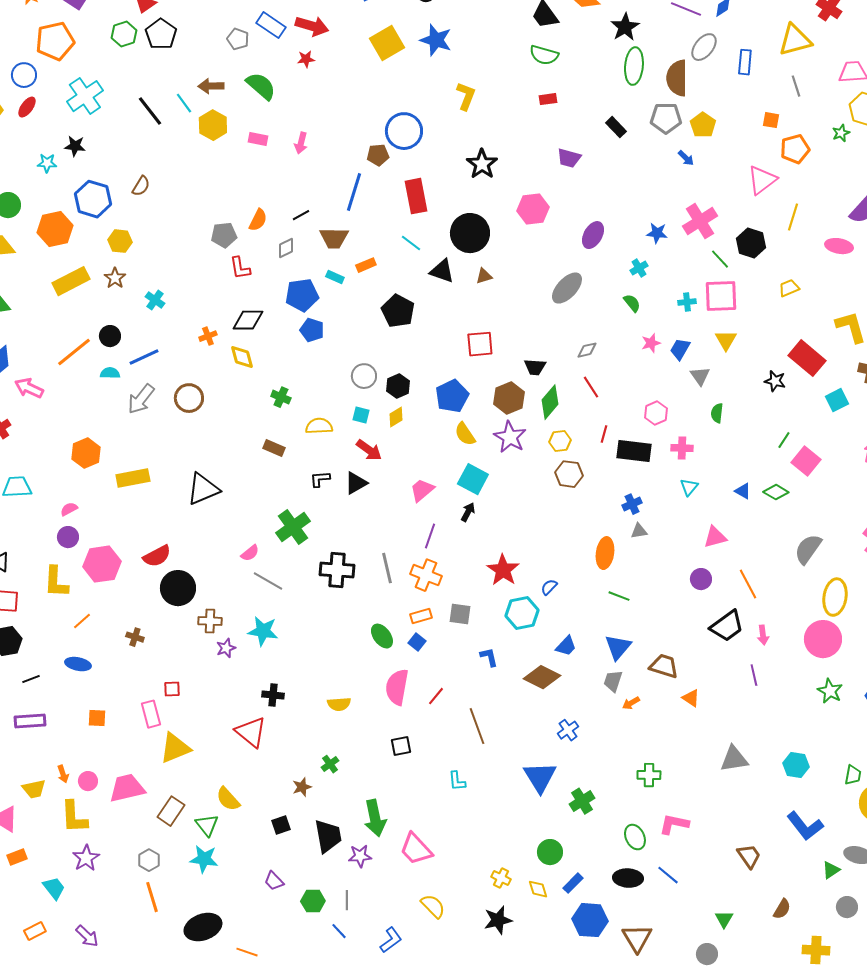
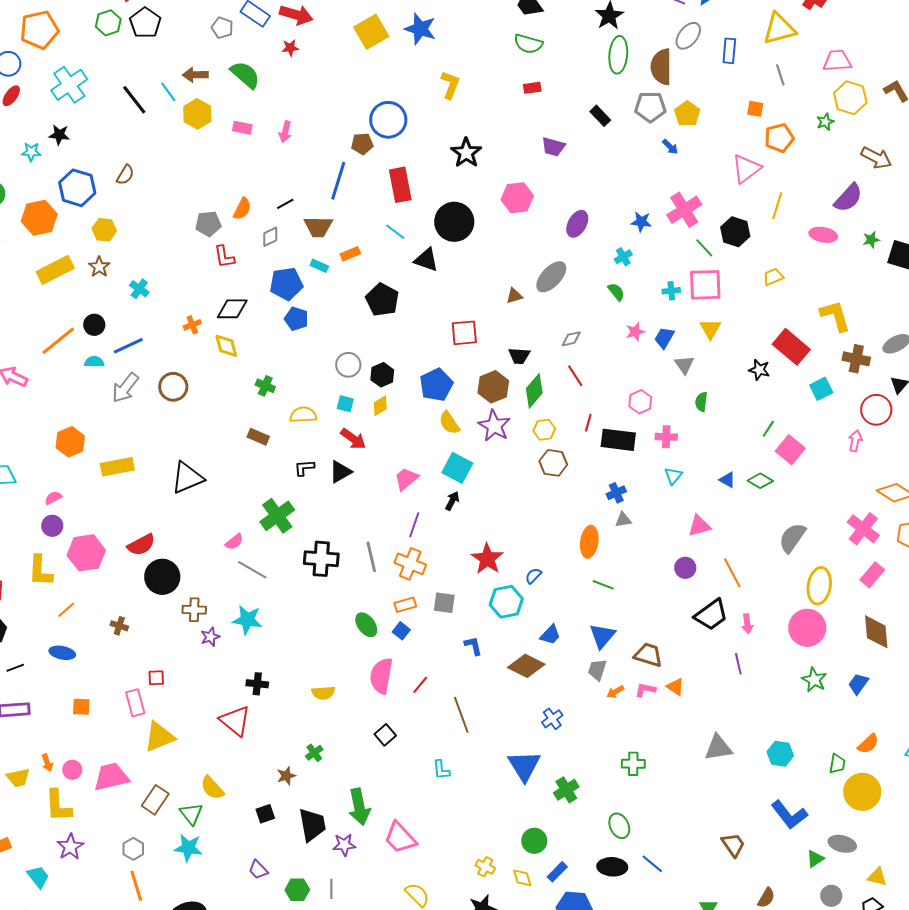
brown triangle: (484, 276) -> (514, 296), moved
black square: (401, 746) -> (385, 735), turned -30
pink L-shape: (674, 824) -> (645, 690), moved, size x0.7

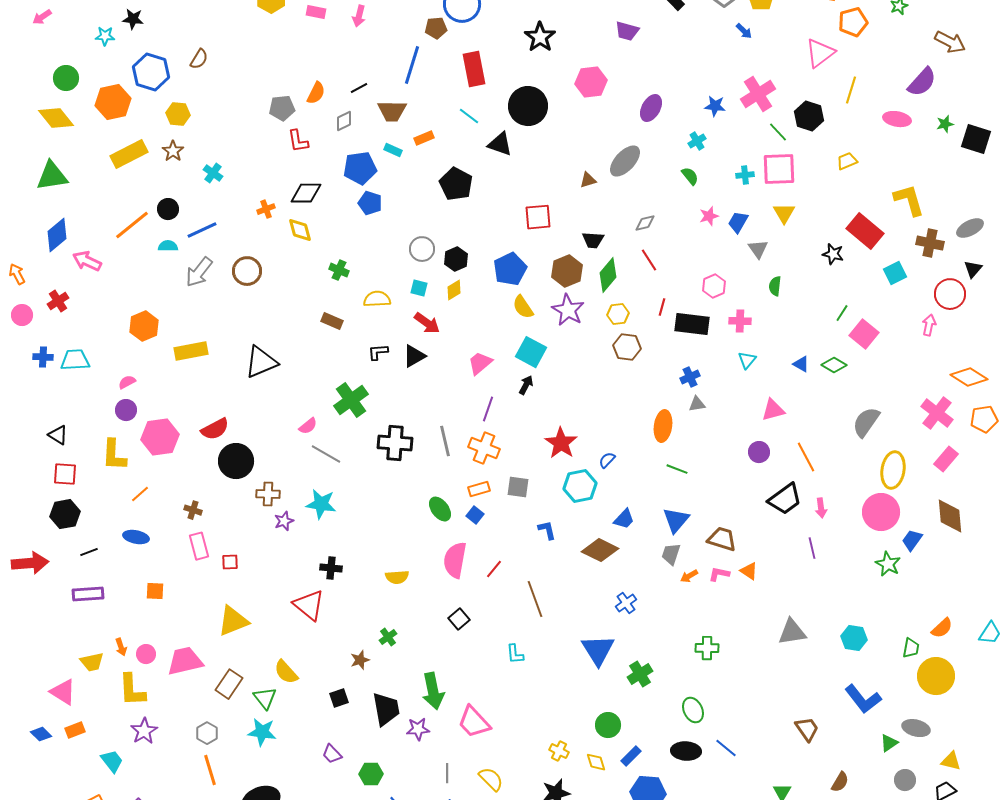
blue trapezoid: (858, 684) -> (912, 540), moved
pink rectangle: (135, 703) -> (199, 546), moved
gray line: (331, 889) -> (447, 773), moved

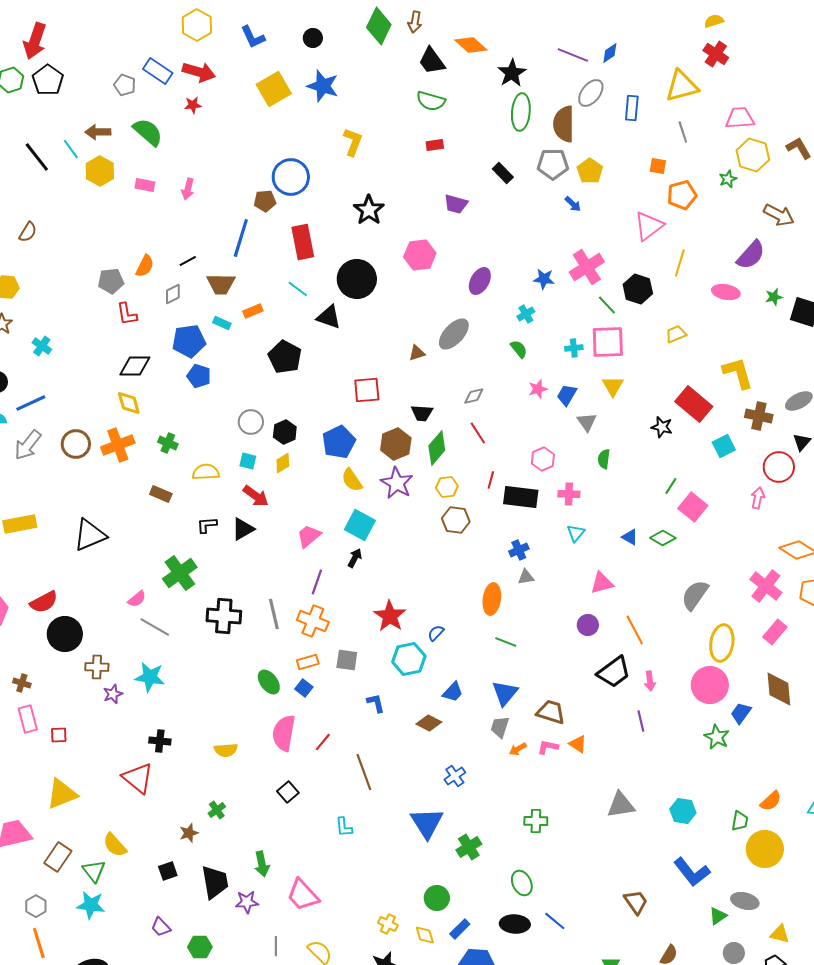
orange cross: (266, 209) -> (118, 445), moved, size x1.8
brown diamond: (600, 550) -> (429, 723), size x0.7
green arrow: (433, 691) -> (262, 864), size x0.7

